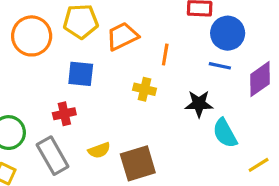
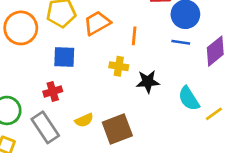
black star: (199, 104) -> (148, 82), moved
yellow line: (259, 165) -> (214, 114), moved

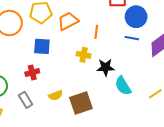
cyan semicircle: (189, 99) -> (123, 86), moved
gray rectangle: (45, 127) -> (26, 100), size x0.7

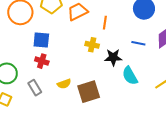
blue line: (132, 38) -> (138, 43), moved
blue square: (42, 46) -> (41, 40), moved
red cross: (32, 73) -> (42, 61), turned 32

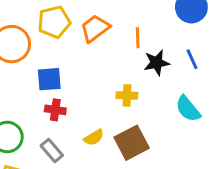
blue line: (138, 43) -> (192, 59), turned 64
yellow cross: (92, 45) -> (127, 95), moved
black star: (113, 57) -> (157, 63), moved

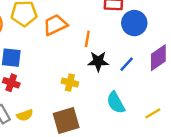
blue line: (192, 59) -> (127, 64), turned 56
yellow semicircle: (94, 137) -> (25, 115), moved

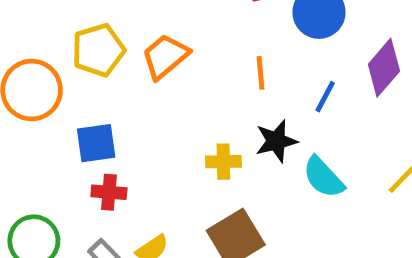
orange line: (87, 39) -> (260, 73), moved
black star: (98, 61) -> (276, 141), moved

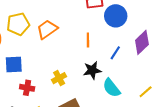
yellow cross: (223, 162) -> (59, 78), moved, turned -32
red cross: (109, 192) -> (27, 88), moved

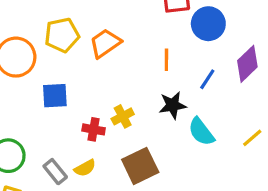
red cross: (27, 88) -> (94, 129), moved

